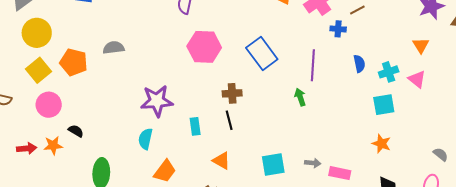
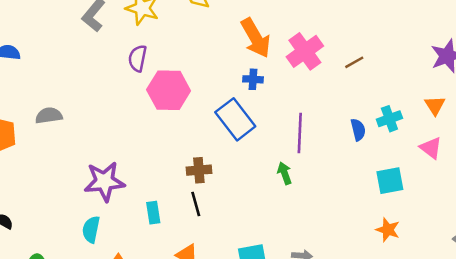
blue cross: (338, 29) -> (253, 79), moved
pink hexagon: (204, 47) -> (169, 90), moved
cyan cross: (389, 72) -> (389, 119), moved

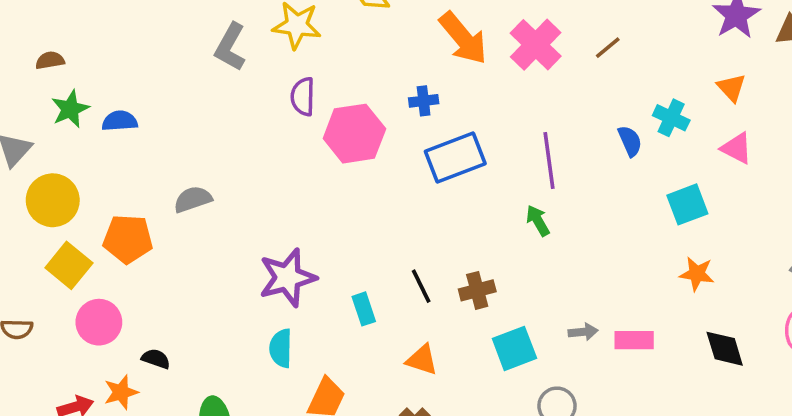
blue cross: (253, 79) -> (424, 101), moved
blue rectangle: (235, 119) -> (455, 157), turned -63
cyan cross: (389, 119) -> (671, 118), turned -35
brown cross: (199, 170) -> (477, 290), moved

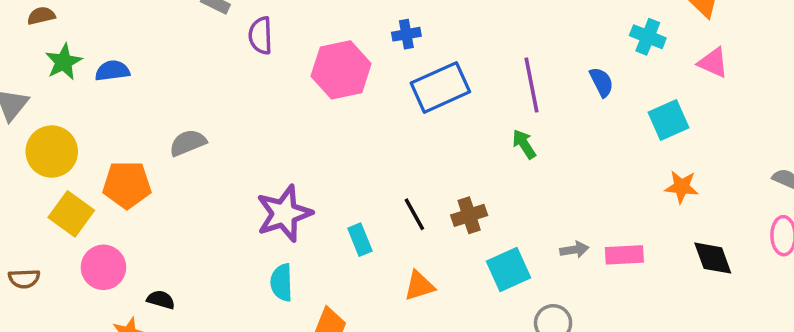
purple semicircle: (303, 97) -> (261, 36), moved
blue semicircle: (630, 141) -> (602, 82), moved
orange triangle: (422, 360) -> (419, 286), turned -32

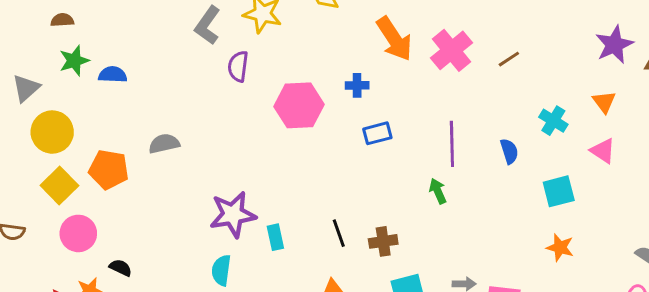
blue rectangle: (440, 87) -> (377, 133), size x0.6
cyan rectangle: (360, 240) -> (275, 237), moved

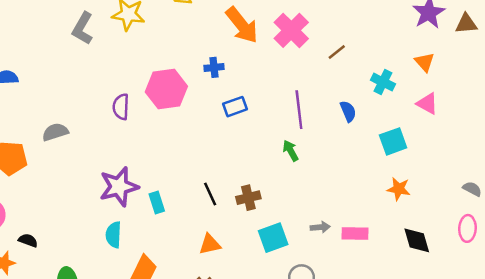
brown line: (509, 59) -> (337, 52), moved
purple semicircle: (238, 66) -> (121, 107), moved

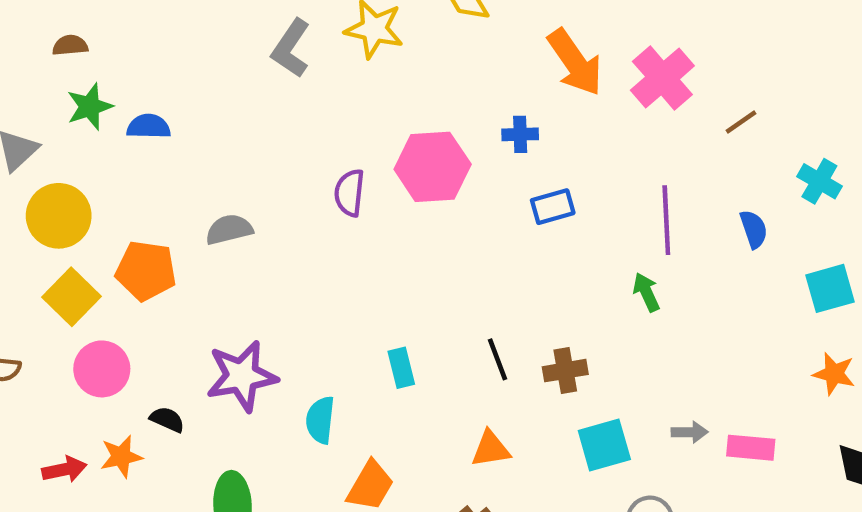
purple star: (119, 187) -> (242, 376), moved

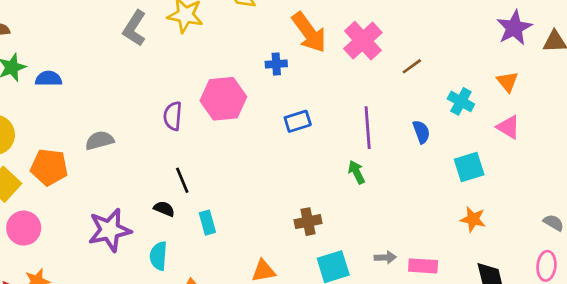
blue cross: (520, 134) -> (276, 64), moved
black line: (498, 359) -> (182, 180), moved
black semicircle: (167, 419) -> (164, 209), moved

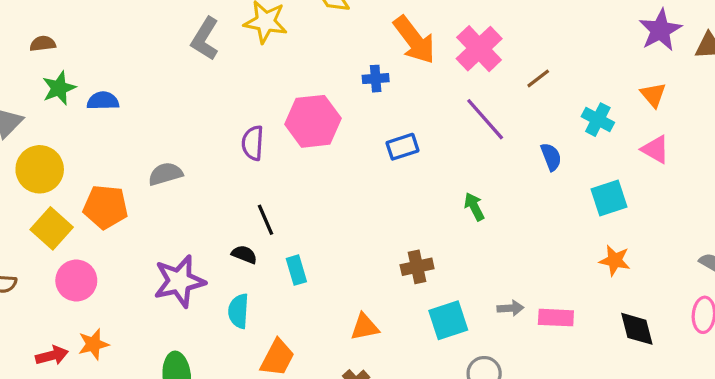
purple line: (368, 128) -> (485, 119), moved, turned -36

